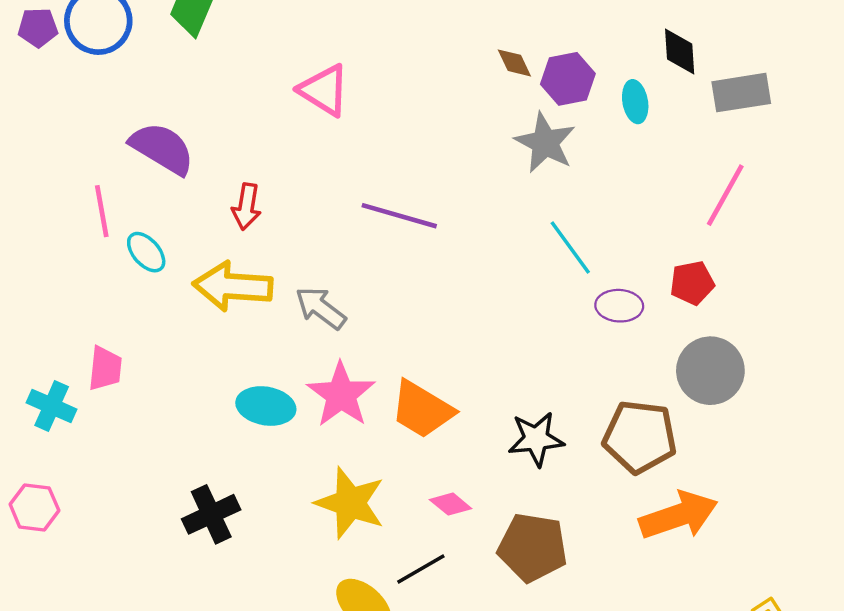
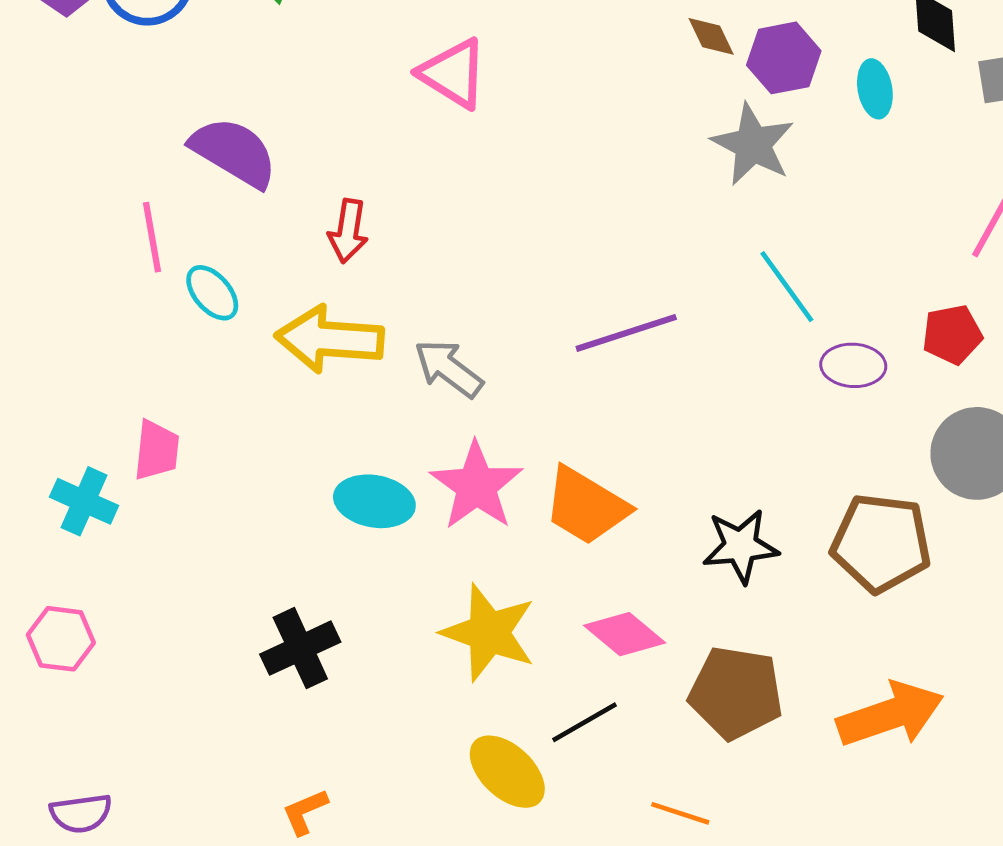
purple line: (399, 216) -> (626, 333), moved, turned -34
pink diamond: (451, 504) -> (625, 634), size x1.4
orange arrow: (679, 515) -> (890, 714), moved

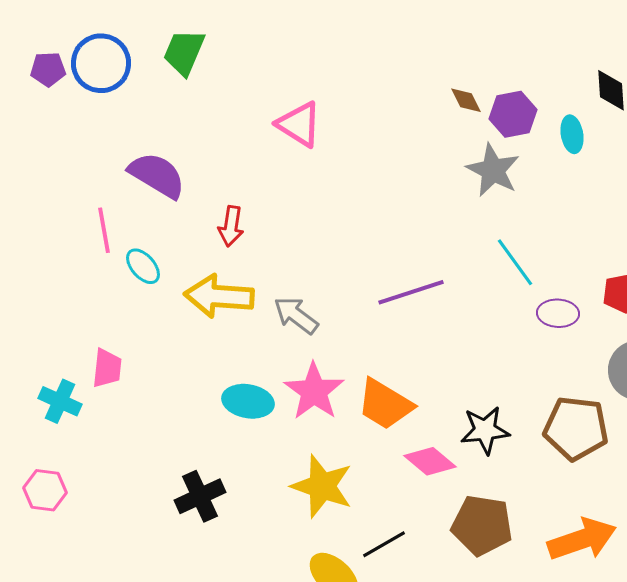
pink diamond: (625, 634) -> (430, 461), moved

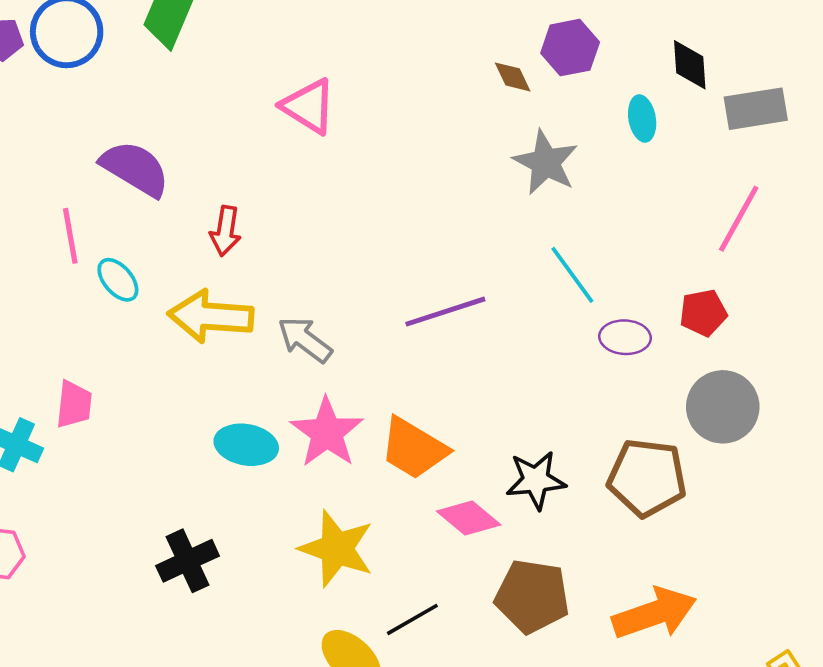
purple hexagon: (513, 114) -> (570, 48), moved

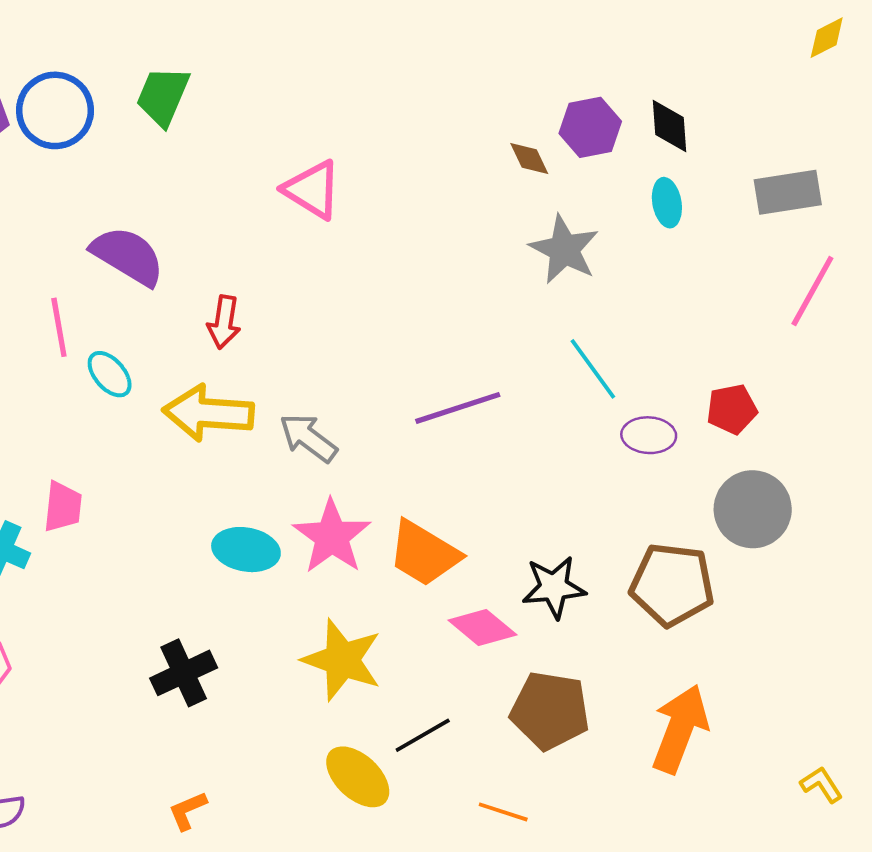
black diamond: (690, 65) -> (670, 126), moved
pink line: (739, 219) -> (812, 291), moved
orange arrow: (654, 613) -> (680, 729), turned -50

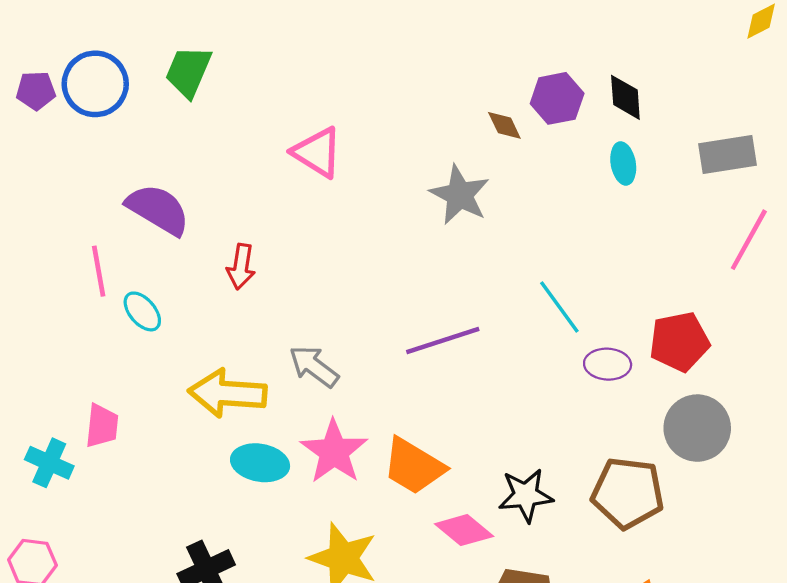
gray star: (564, 249) -> (460, 195), moved
red pentagon: (732, 409) -> (679, 342), size x1.4
yellow arrow: (208, 413) -> (228, 393), moved

